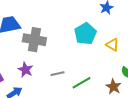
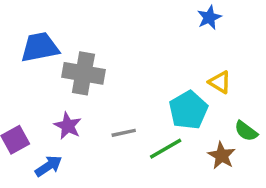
cyan pentagon: (85, 34) -> (188, 110), moved

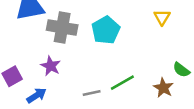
yellow triangle: (220, 82) -> (162, 17), moved, turned 30
cyan pentagon: (188, 110) -> (106, 30), moved
gray line: (124, 133) -> (92, 93), moved

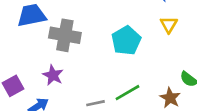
cyan pentagon: (106, 30) -> (126, 41), moved

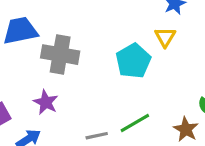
yellow triangle: (169, 25) -> (165, 37), moved

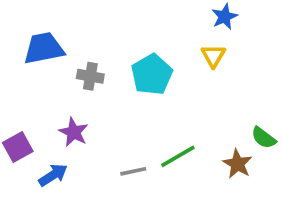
gray cross: (60, 55) -> (90, 76), size x0.6
cyan pentagon: (133, 61) -> (152, 74), moved

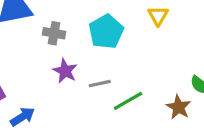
purple star: (74, 132) -> (65, 71), moved
gray line: (133, 171) -> (100, 84), moved

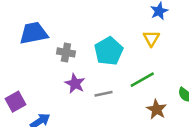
green line: (128, 101) -> (142, 80), moved
brown star: (178, 107) -> (156, 109), moved

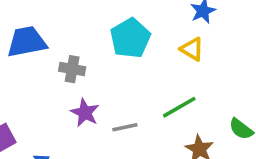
yellow triangle: (151, 38) -> (192, 49), turned -30
cyan pentagon: (109, 51) -> (130, 38), moved

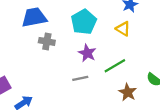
blue trapezoid: (27, 42) -> (34, 17), moved
purple star: (85, 113) -> (87, 53), moved

